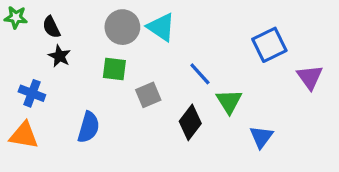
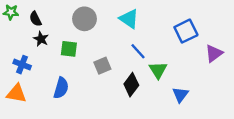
cyan triangle: (161, 27) -> (129, 19), moved
green square: (114, 69) -> (69, 49), moved
purple triangle: (310, 77) -> (214, 53), turned 30

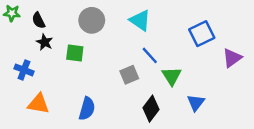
gray square: (102, 66) -> (129, 75), moved
black diamond: (131, 85) -> (151, 109), moved
blue semicircle: (61, 88) -> (87, 109), moved
orange triangle: (16, 94) -> (39, 104), moved

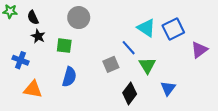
cyan triangle: (140, 20) -> (146, 28), moved
blue semicircle: (87, 109) -> (69, 77), moved

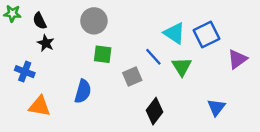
green square: (64, 46) -> (103, 54), moved
green triangle: (147, 65) -> (182, 67), moved
blue triangle: (168, 88) -> (216, 107), moved

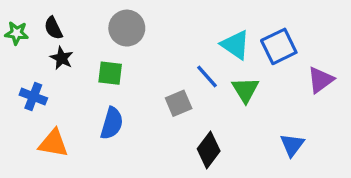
green star: (12, 13) -> (17, 33), moved
green square: (103, 54) -> (110, 73), moved

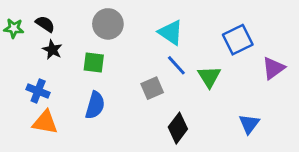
black semicircle: (53, 28) -> (45, 24), turned 150
cyan triangle: (235, 45) -> (171, 32), moved
blue cross: (33, 97) -> (38, 91), moved

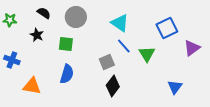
black semicircle: (45, 24) -> (44, 13), moved
blue cross: (38, 91) -> (12, 60), moved
black diamond: (178, 128) -> (113, 86), moved

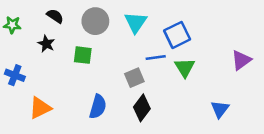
cyan triangle: (120, 23) -> (136, 22), moved, turned 30
blue square: (167, 28) -> (177, 35), moved
blue line: (124, 46) -> (156, 58), turned -56
blue semicircle: (67, 74) -> (98, 107), moved
orange triangle: (32, 86) -> (40, 108), turned -36

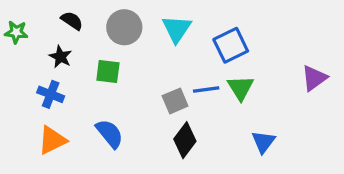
blue line: (156, 58) -> (206, 89), moved
blue cross: (15, 75) -> (51, 94), moved
blue semicircle: (98, 107) -> (110, 134), moved, turned -55
blue triangle: (220, 109) -> (263, 142), moved

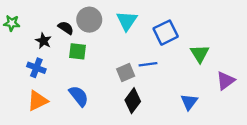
black semicircle: (72, 21) -> (66, 28), moved
purple triangle: (314, 78) -> (226, 81), moved
green triangle: (241, 88) -> (200, 54), moved

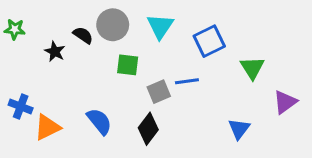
green square: (77, 51) -> (128, 65), moved
blue cross: (36, 68) -> (21, 106), moved
black diamond: (133, 101) -> (148, 129), moved

